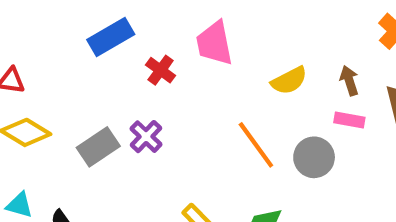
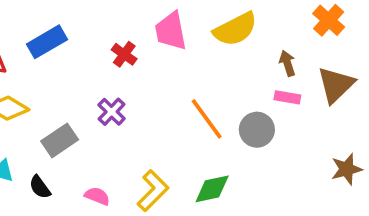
blue rectangle: (111, 37) -> (47, 42), moved
yellow semicircle: (289, 81) -> (235, 29), moved, size x1.4
gray rectangle: (98, 147) -> (60, 140), moved

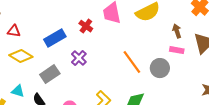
blue rectangle: (47, 42) -> (55, 38), moved

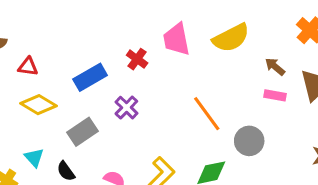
brown arrow: (177, 31) -> (275, 67), turned -32
gray circle: (160, 68) -> (249, 141), moved
cyan triangle: (18, 91) -> (34, 158), turned 32

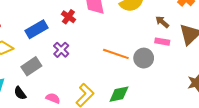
orange line: (207, 114) -> (116, 54), turned -35
gray circle: (249, 141) -> (144, 58), moved

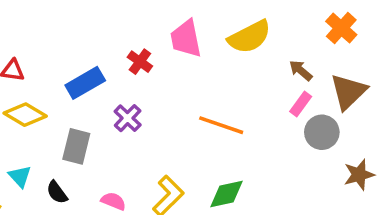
pink rectangle: (162, 42) -> (301, 104), turned -64
gray circle: (144, 58) -> (322, 132), moved
gray rectangle: (31, 66) -> (76, 146), turned -42

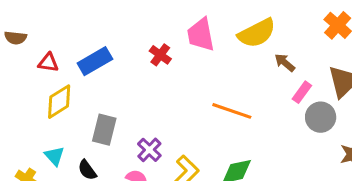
brown arrow: (301, 70) -> (285, 63), moved
blue rectangle: (85, 83) -> (95, 61), moved
yellow diamond: (25, 115) -> (59, 102), turned -63
purple cross: (128, 118) -> (149, 150), moved

